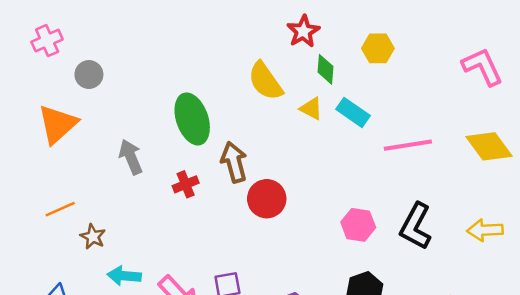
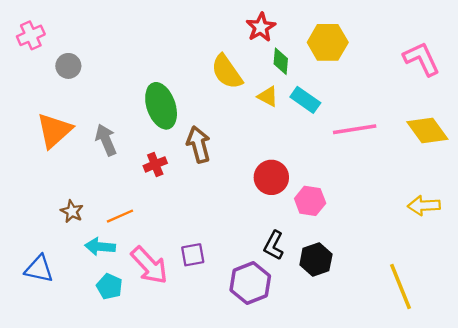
yellow hexagon: (378, 48) -> (328, 42), size x1.4
orange triangle: (58, 124) -> (54, 130), moved
red circle: (267, 199) -> (271, 177), moved
orange line: (60, 209) -> (120, 216), moved
black L-shape: (416, 226) -> (274, 245), moved, size x0.7

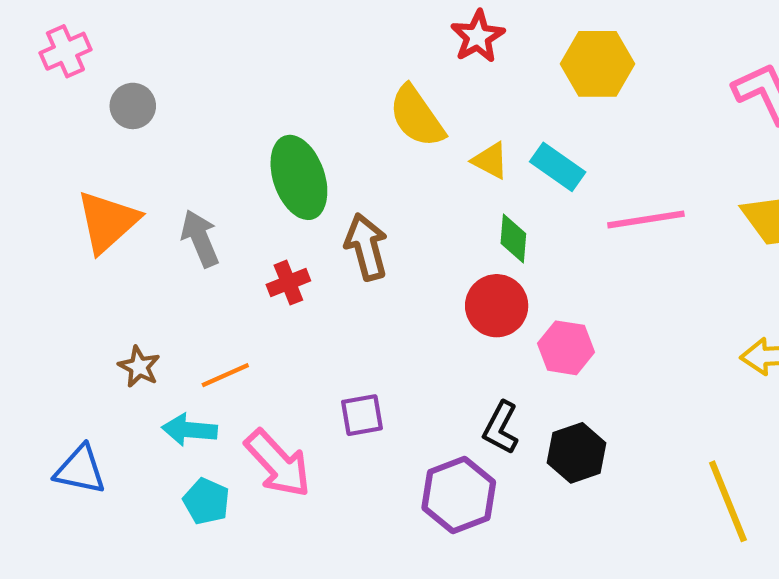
green diamond: (281, 61) -> (513, 238), moved
purple square: (193, 255) -> (362, 415), moved

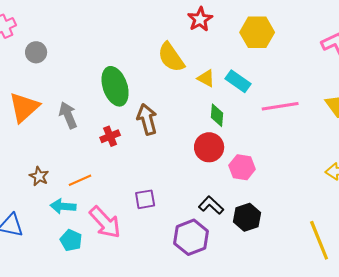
black L-shape: (501, 428) -> (211, 205), turned 105

